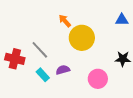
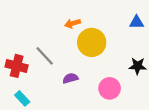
orange arrow: (65, 21) -> (73, 23), turned -64
cyan rectangle: (43, 75) -> (22, 98), moved

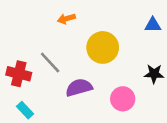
orange arrow: (73, 23) -> (66, 19), moved
purple semicircle: (70, 78) -> (79, 88), size x1.5

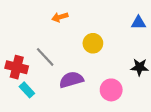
yellow circle: (103, 47) -> (93, 43), size x0.7
cyan rectangle: (25, 110) -> (27, 90), moved

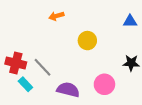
gray line: (45, 57) -> (43, 67), moved
purple semicircle: (71, 80) -> (68, 90), moved, turned 30

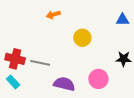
gray line: (43, 67) -> (40, 63), turned -36
cyan rectangle: (25, 84) -> (13, 82), moved

